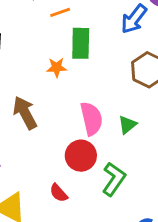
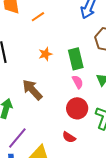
green rectangle: (81, 43) -> (76, 59), moved
pink semicircle: (91, 119) -> (78, 82), size x0.6

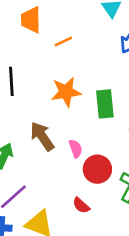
orange star: (45, 54) -> (66, 92), size x1.6
pink semicircle: (78, 82) -> (76, 149), moved

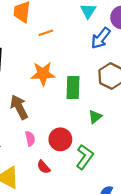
pink semicircle: (76, 149) -> (30, 139), moved

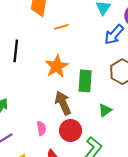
orange star: (43, 74) -> (57, 66), turned -30
brown arrow: (19, 107) -> (63, 103), moved

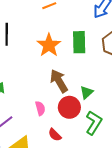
green rectangle: (85, 81) -> (79, 42), moved
green triangle: (105, 110) -> (87, 92), moved

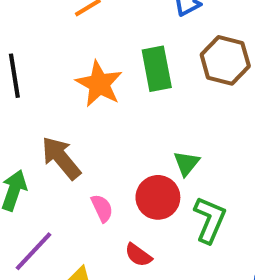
brown arrow: (59, 81) -> (61, 158), moved

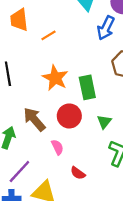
green rectangle: (157, 69) -> (87, 87), moved
red circle: (158, 197) -> (69, 116), moved

